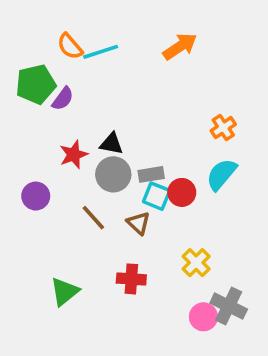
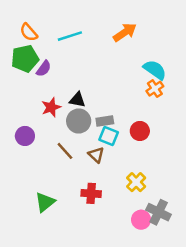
orange semicircle: (70, 46) -> (29, 32), moved
cyan semicircle: (221, 174) -> (155, 70), moved, turned 85
red circle: (182, 192) -> (140, 131), moved

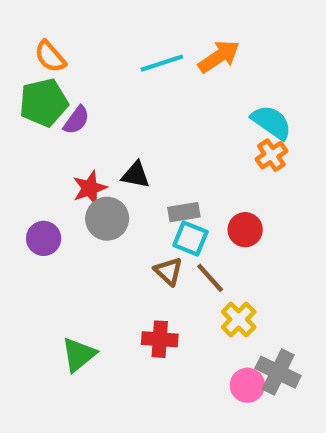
cyan line: (70, 36) -> (162, 63), moved
gray circle: (79, 121) -> (107, 219), moved
brown line: (65, 151) -> (210, 278), moved

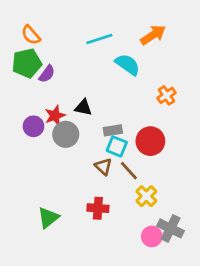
orange arrow: (219, 57) -> (153, 35), moved
cyan semicircle: (271, 122) -> (128, 64), moved
red circle: (245, 230) -> (150, 141), size x1.4
purple circle: (44, 238) -> (33, 126), moved

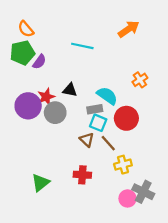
cyan line: (99, 39) -> (82, 46), moved, turned 30
cyan semicircle: (128, 64) -> (107, 96), moved
purple circle: (33, 126) -> (28, 106), size x1.5
yellow cross: (146, 196) -> (123, 165), turned 30

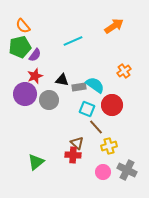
cyan line: (82, 46) -> (73, 41), turned -36
red star: (46, 97) -> (35, 76), moved
gray rectangle: (95, 109) -> (79, 87), moved
brown triangle: (87, 140) -> (77, 143), moved
pink circle: (127, 198) -> (103, 172), moved

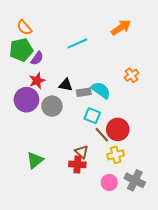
red circle: (112, 105) -> (118, 129), moved
green triangle: (36, 162) -> (35, 160), moved

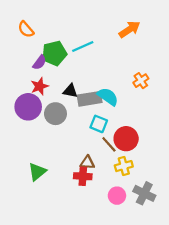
green pentagon: (21, 50) -> (54, 53), moved
gray rectangle: (84, 92) -> (90, 99), size x1.5
brown triangle: (82, 152) -> (87, 163), turned -40

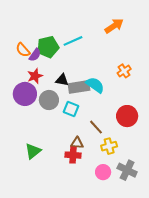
orange semicircle: (26, 29) -> (23, 50), moved
cyan square: (99, 124) -> (71, 109), moved
red circle: (126, 139) -> (127, 116), moved

